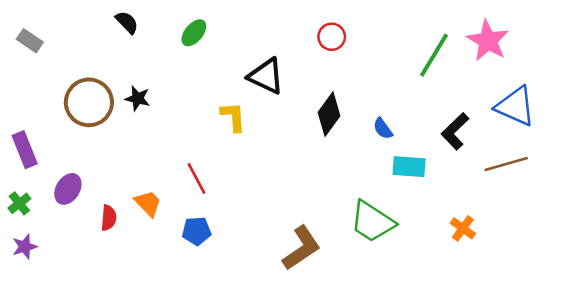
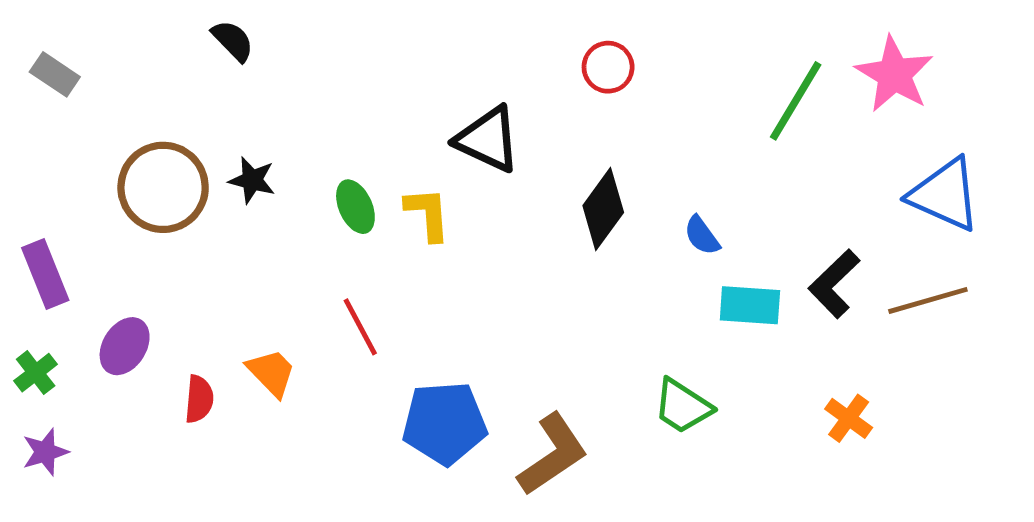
green ellipse: (194, 33) -> (355, 207), moved, turned -64
black L-shape: (455, 131) -> (834, 284), moved
green trapezoid: (372, 222) -> (683, 406), size x0.7
blue pentagon: (197, 231) -> (444, 423), moved, size x1.6

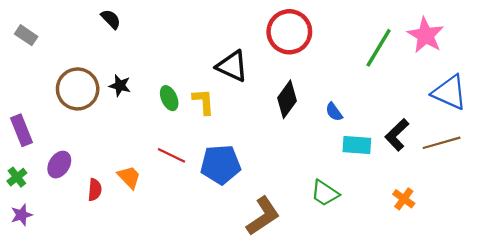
red circle: (608, 67) -> (289, 32), size x1.8
red line: (360, 327) -> (171, 155), turned -36
blue pentagon: (444, 423) -> (221, 165), moved

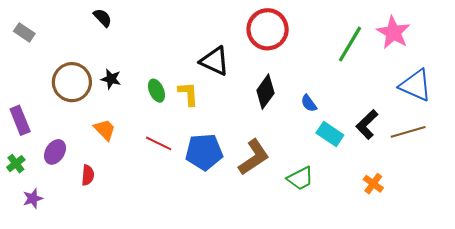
cyan rectangle: (357, 145) -> (330, 134), turned 30
orange trapezoid: (129, 177) -> (105, 130), moved
green trapezoid: (325, 193) -> (300, 178), turned -60
purple star: (22, 215) -> (33, 198), moved
brown L-shape: (263, 216) -> (254, 157), moved

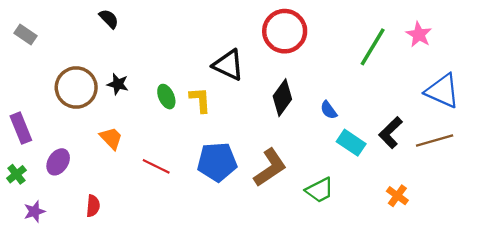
pink star: (393, 32) -> (419, 35), size x0.7
red line: (159, 143) -> (156, 166), moved
red semicircle: (88, 175) -> (93, 206), moved

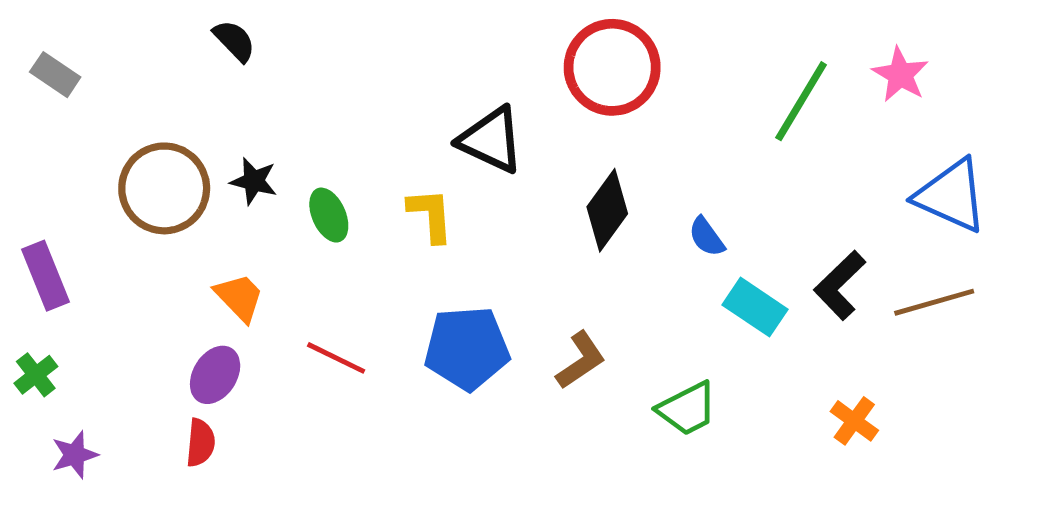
green ellipse: (166, 97) -> (329, 215), moved
purple ellipse: (58, 162) -> (215, 375), moved
brown L-shape: (270, 168) -> (581, 360), size x0.7

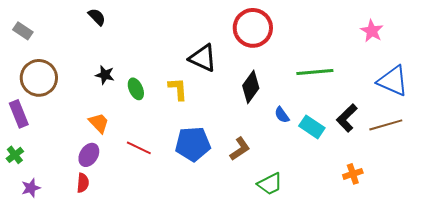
green line: (801, 101) -> (315, 72), moved, turned 54
brown circle: (164, 188) -> (39, 78), moved
blue semicircle: (707, 237) -> (282, 115), moved
green trapezoid: (687, 409) -> (270, 184), moved
orange cross: (854, 421) -> (353, 174), turned 36

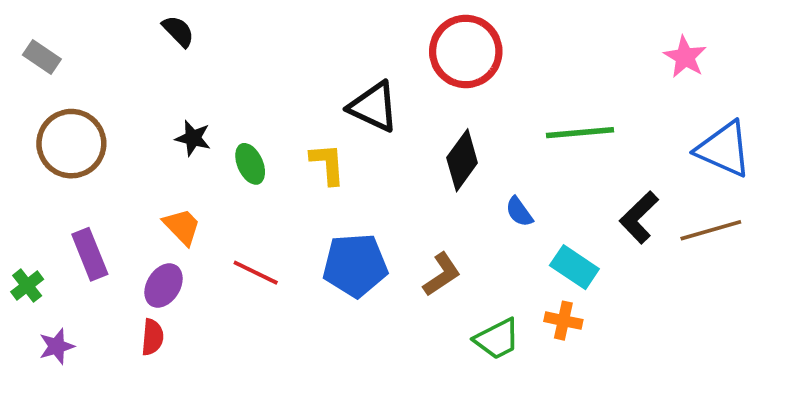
purple rectangle: (19, 114) -> (90, 254), moved
cyan rectangle: (312, 127) -> (574, 267), moved
orange cross: (353, 174) -> (563, 321), moved, turned 30

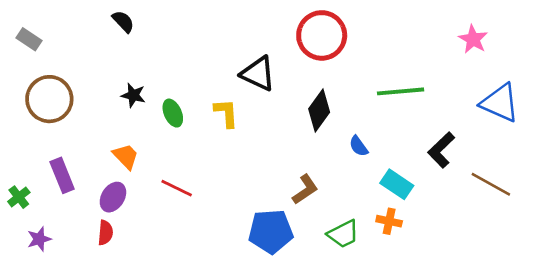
brown line: (711, 230) -> (491, 184), moved, turned 45
blue pentagon: (355, 265) -> (271, 231), moved

